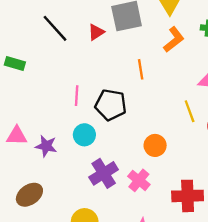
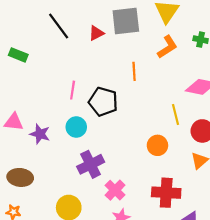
orange circle: (155, 145) -> (157, 145), moved
pink cross: (139, 180) -> (115, 190), moved
brown ellipse: (29, 195) -> (20, 177), turned 35

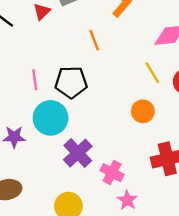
cyan circle: (76, 127) -> (51, 118), size x1.5

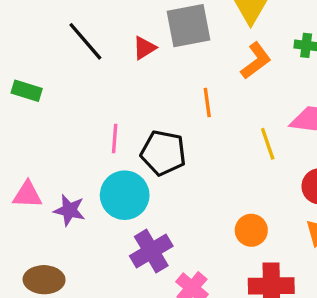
yellow line: (152, 73) -> (268, 144), moved
orange circle: (143, 111) -> (251, 230), moved

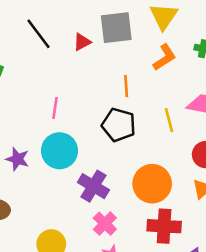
black pentagon: (163, 153) -> (119, 125), moved
orange circle: (251, 230) -> (152, 184), size x1.6
purple cross: (151, 251) -> (93, 186), moved, turned -32

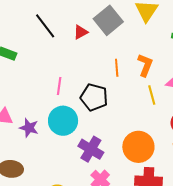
gray square: (116, 28) -> (108, 20), turned -32
orange L-shape: (165, 57) -> (145, 65), moved, turned -35
black pentagon: (119, 125) -> (94, 97), moved

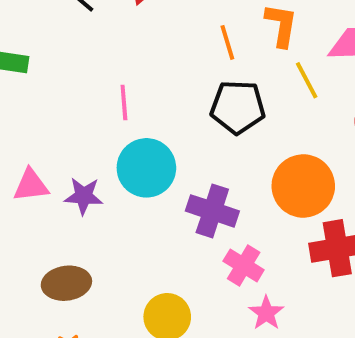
black pentagon: (94, 97) -> (238, 107), moved

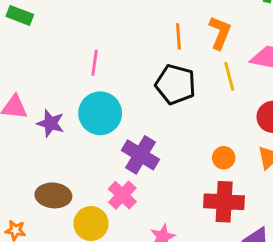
orange circle: (303, 186) -> (224, 158), moved, size x0.5
pink cross: (244, 266) -> (122, 195), moved
brown ellipse: (66, 283) -> (53, 195), moved

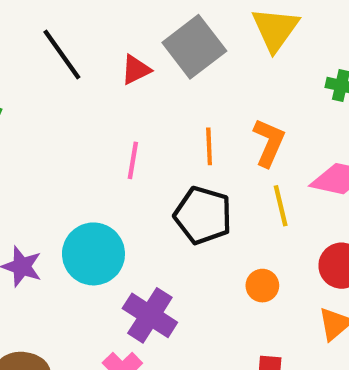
pink line: (95, 63) -> (133, 160), moved
orange circle: (224, 158) -> (262, 286), moved

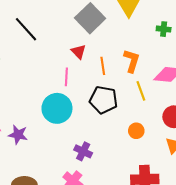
red triangle: (136, 70) -> (79, 52), moved, turned -42
cyan circle: (93, 254) -> (57, 108), moved
purple cross: (150, 315) -> (83, 151), size x0.7

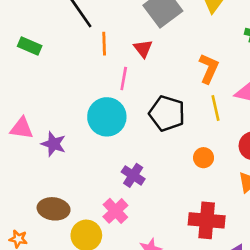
orange line: (103, 66) -> (104, 44), moved

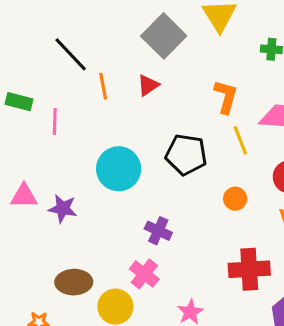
red triangle: (143, 49) -> (148, 85), turned 42
pink line: (124, 79) -> (55, 122), moved

